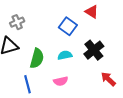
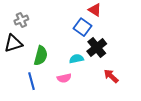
blue square: (68, 26) -> (83, 27), moved
cyan semicircle: (65, 55) -> (76, 59), moved

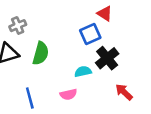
blue square: (83, 27) -> (90, 34), turned 30
green semicircle: (41, 56) -> (41, 53), moved

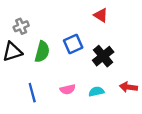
blue square: (90, 34) -> (73, 44), moved
cyan semicircle: (83, 71) -> (96, 92), moved
red arrow: (124, 92) -> (128, 87), moved, turned -35

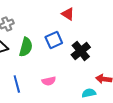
red triangle: (101, 15) -> (68, 14), moved
cyan semicircle: (96, 92) -> (89, 93), moved

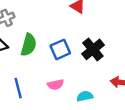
blue square: (54, 40) -> (60, 49), moved
cyan semicircle: (89, 93) -> (85, 96), moved

